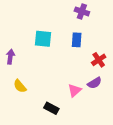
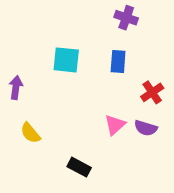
purple semicircle: (95, 83) -> (146, 128), turned 48
pink triangle: (75, 90) -> (115, 125), moved

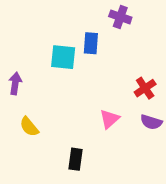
blue rectangle: (118, 62) -> (91, 43), moved
purple semicircle: (146, 128) -> (151, 122), moved
black rectangle: (79, 167) -> (76, 159), turned 70

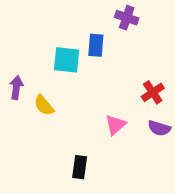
yellow semicircle: (29, 127) -> (44, 105), moved

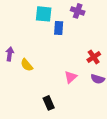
cyan square: (67, 60) -> (44, 14), moved
black rectangle: (80, 167) -> (49, 103), turned -32

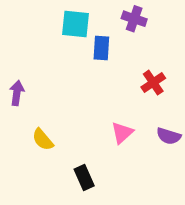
red cross: (94, 57) -> (153, 83), moved
yellow semicircle: (27, 65) -> (43, 140), moved

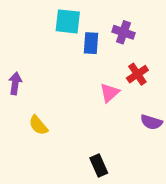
purple cross: (134, 19) -> (123, 32), moved
pink triangle: (122, 133) -> (110, 93), moved
black rectangle: (84, 177) -> (99, 165), moved

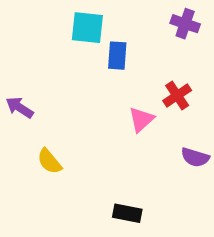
purple cross: (123, 32) -> (185, 24), moved
purple arrow: (15, 83) -> (20, 107), turned -65
black rectangle: (99, 165) -> (127, 213), turned -55

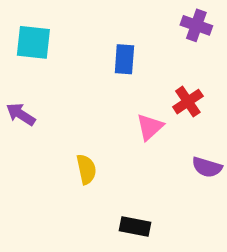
cyan square: (87, 28) -> (33, 42), moved
yellow semicircle: (49, 161) -> (86, 169), moved, turned -152

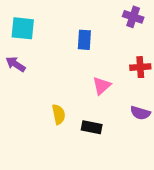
red cross: (188, 102) -> (140, 67), moved, turned 30
purple arrow: (21, 114) -> (16, 64), moved
black rectangle: (135, 226) -> (92, 127), moved

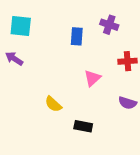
purple cross: (133, 17) -> (109, 25), moved
yellow semicircle: (59, 114) -> (53, 104), turned 144
black rectangle: (92, 127) -> (83, 126), moved

